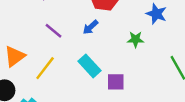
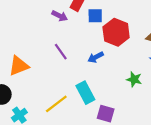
yellow line: (45, 68) -> (56, 104), moved

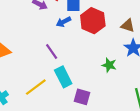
purple line: (61, 52) -> (52, 51), moved
blue arrow: (96, 57) -> (63, 22), moved

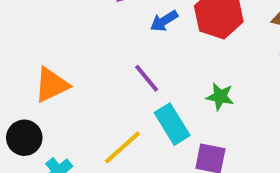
green star: (109, 65) -> (220, 97), moved

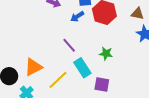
orange triangle: (52, 85) -> (33, 67), moved

